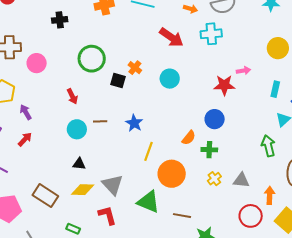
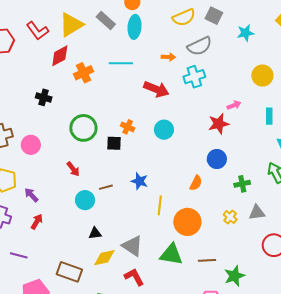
black cross: (60, 20) -> (44, 97), turned 35
green cross: (209, 150) -> (242, 184), moved

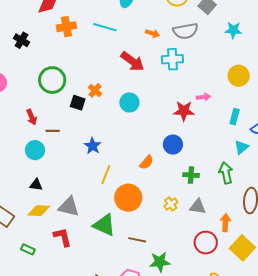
brown line: (106, 187) -> (53, 131), moved
gray triangle: (132, 246) -> (69, 207), turned -35

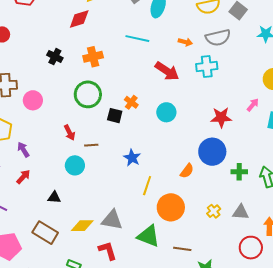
orange cross: (66, 27) -> (93, 57), moved
pink arrow: (203, 97) -> (253, 105), moved, turned -40
blue circle: (173, 145) -> (212, 152), size x1.4
green cross: (191, 175) -> (239, 172), moved
black triangle: (36, 185) -> (54, 197), moved

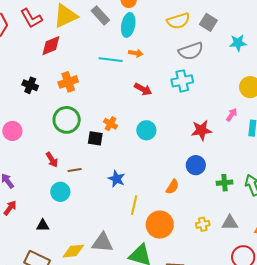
orange arrow: (185, 42) -> (136, 53), moved
red arrow: (167, 71) -> (143, 89), size x0.7
blue circle: (212, 152) -> (196, 165), size x0.7
yellow cross: (214, 211) -> (203, 224), turned 32

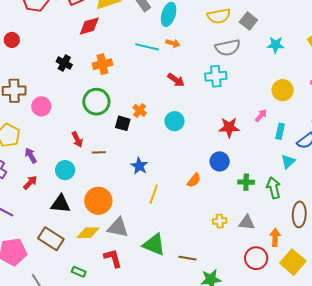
cyan circle: (60, 192) -> (65, 170), moved
black triangle: (43, 225) -> (61, 204), size x1.5
orange circle: (160, 225) -> (98, 201), moved

